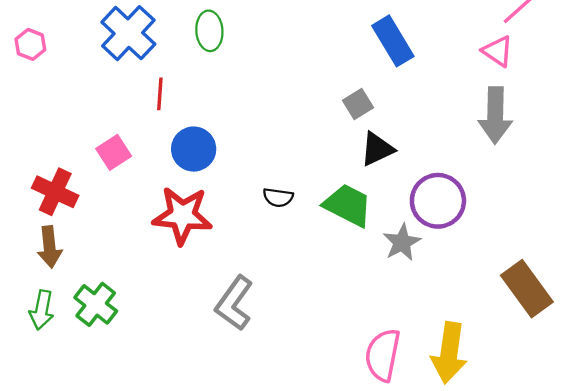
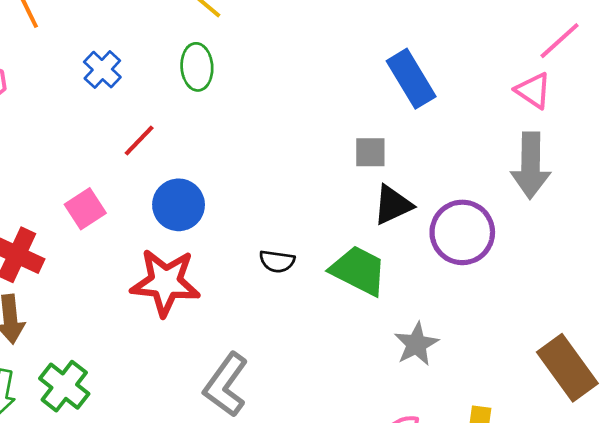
blue cross: (128, 33) -> (102, 70), size x0.6
red line: (160, 94) -> (139, 140), turned 40
gray square: (358, 104) -> (370, 152), turned 32
purple circle: (438, 201) -> (462, 232), moved
gray star: (402, 242) -> (416, 344), moved

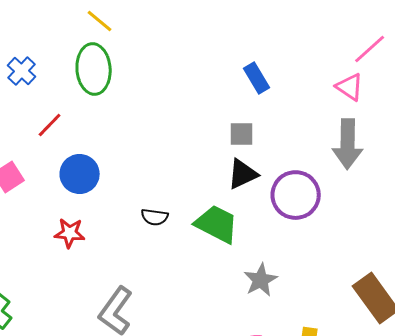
green ellipse: (197, 67) -> (94, 69), size x1.4
blue rectangle: (411, 79) -> (257, 78), size x0.7
gray square: (370, 152) -> (242, 134), moved
red star: (165, 282) -> (70, 233), size x0.6

